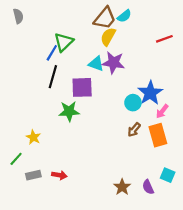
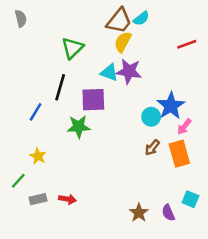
blue line: (52, 53) -> (36, 112), moved

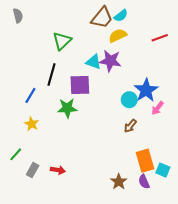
yellow semicircle: (123, 42) -> (118, 36), moved, turned 36
orange rectangle: (179, 154) -> (145, 161), moved
yellow star: (38, 156) -> (32, 124), moved
gray rectangle: (38, 199) -> (33, 170), turned -48

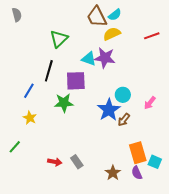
brown trapezoid: (102, 18) -> (97, 17), turned 115
blue star: (146, 90) -> (109, 110), moved
gray rectangle: (33, 170) -> (77, 162), moved, turned -64

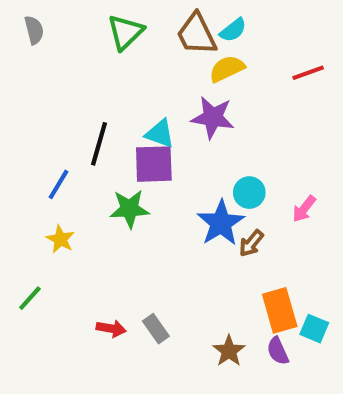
green triangle: (59, 39) -> (125, 32), moved
cyan triangle: (89, 59) -> (160, 134), moved

